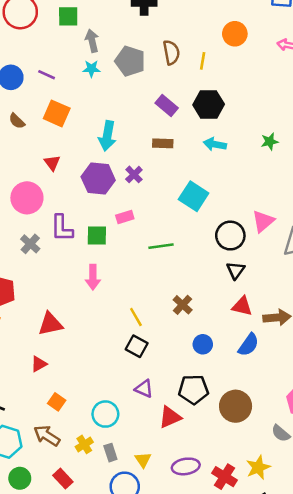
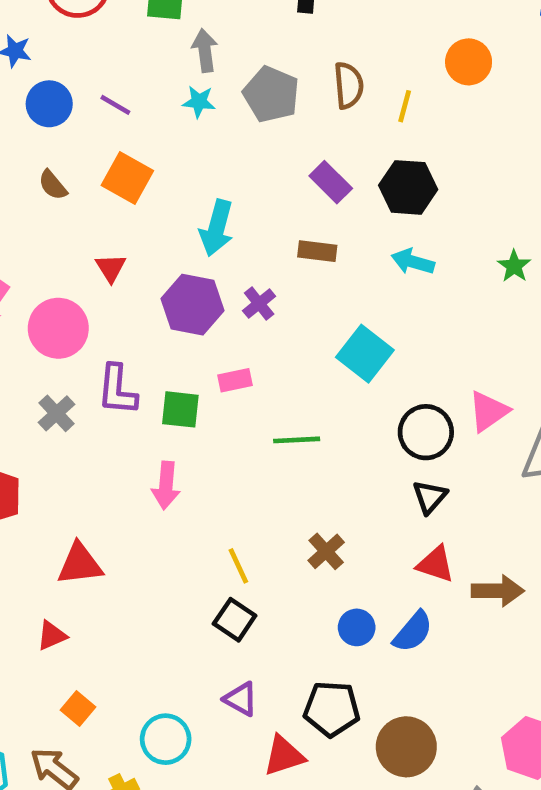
green star: (270, 142) -> (514, 266), turned -30
blue semicircle: (249, 345) -> (413, 632), moved

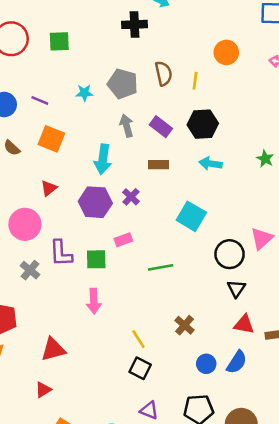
gray arrow: (205, 50) -> (127, 126), moved
red triangle: (111, 268) -> (49, 188), turned 30

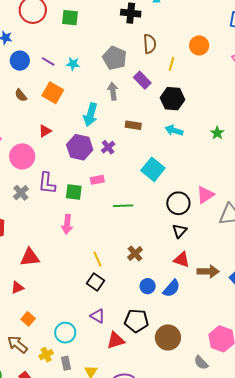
brown semicircle: (164, 73) -> (150, 44), moved
cyan star: (84, 93) -> (73, 64), moved
purple rectangle: (161, 127) -> (142, 80), moved

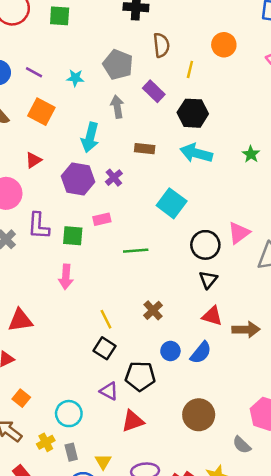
cyan star: (73, 64) -> (75, 78), moved
cyan arrow: (174, 130) -> (196, 153), size x1.4
black pentagon: (136, 321) -> (140, 376), moved

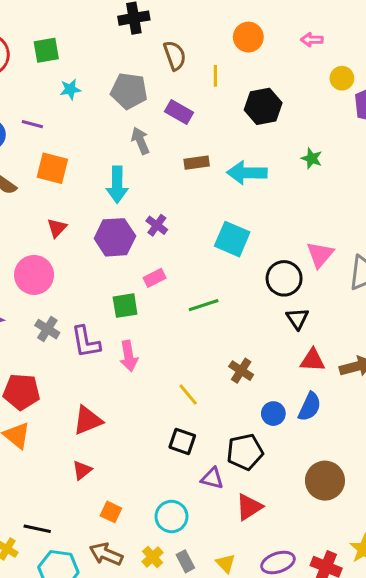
cyan star: (75, 78) -> (70, 89), moved
black hexagon: (193, 113) -> (263, 106), moved
brown rectangle: (145, 149) -> (197, 163), moved
purple L-shape: (38, 226) -> (86, 342), moved
black square: (105, 348) -> (182, 441), moved

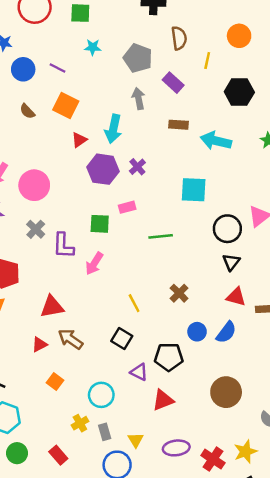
red triangle: (57, 228) -> (79, 140), moved
cyan square: (232, 239) -> (194, 190), turned -32
pink arrow: (129, 356) -> (94, 264), turned 30
brown arrow: (106, 554) -> (70, 339), moved

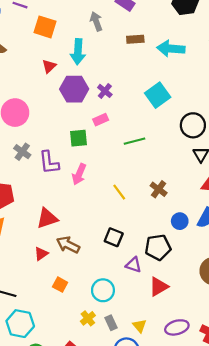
orange square: (66, 106) -> (45, 27), moved
purple cross: (137, 167) -> (105, 91), moved
cyan square: (194, 190) -> (158, 95), turned -30
yellow line: (134, 303) -> (119, 192), moved

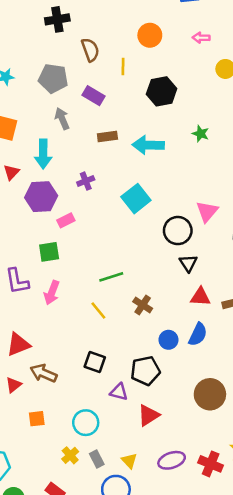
purple cross: (105, 91) -> (86, 181), moved, turned 32
pink rectangle: (101, 120) -> (66, 220), moved
green line: (134, 141) -> (111, 277), moved
orange square: (60, 285) -> (37, 419), turned -32

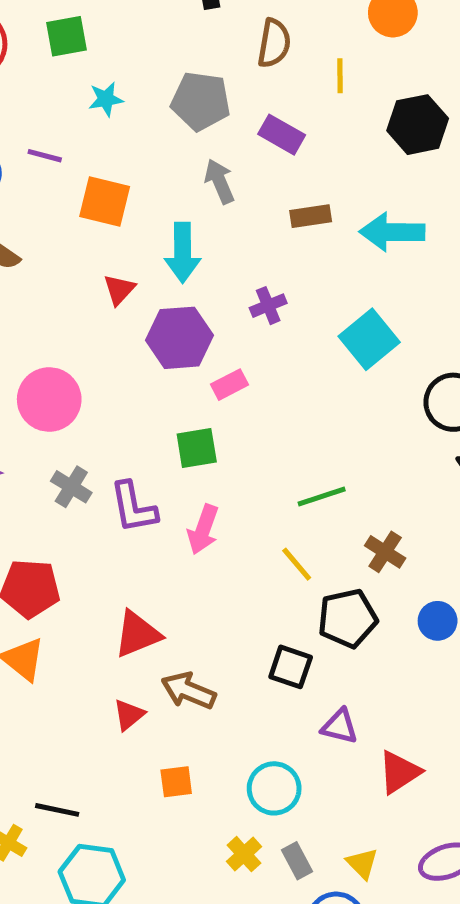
brown semicircle: (90, 50) -> (274, 43), turned 30
black pentagon: (145, 371) -> (348, 618), moved

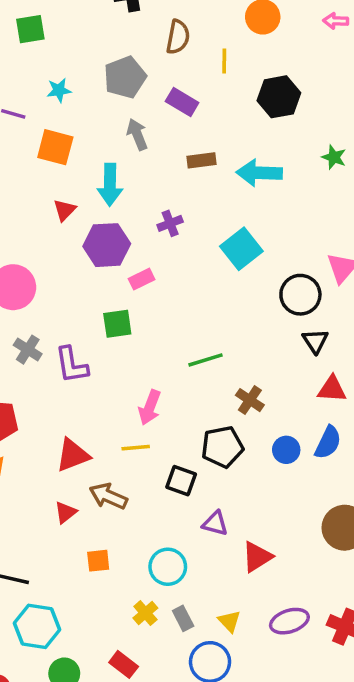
cyan star: (106, 99) -> (59, 90), moved
gray pentagon: (201, 101) -> (125, 77), turned -30
pink arrow: (203, 530) -> (150, 407), moved
yellow line: (297, 564) -> (136, 448), moved, turned -56

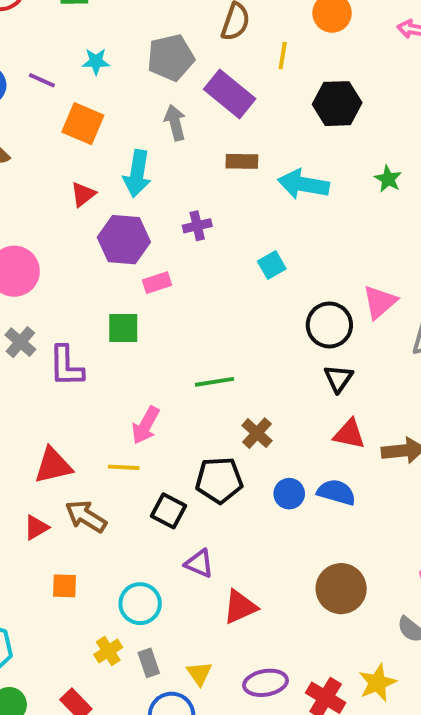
purple rectangle: (182, 102) -> (230, 94), size x1.4
cyan square: (241, 249) -> (272, 265), size x0.6
blue semicircle: (328, 442) -> (336, 492), turned -108

